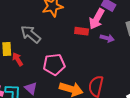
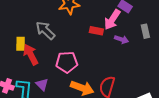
red arrow: (18, 59) -> (31, 55), size x1.5

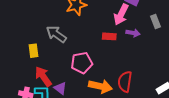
red rectangle: (96, 31) -> (109, 36), moved
red arrow: (31, 55) -> (43, 76), moved

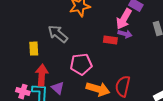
purple arrow: (133, 33) -> (125, 34), moved
red arrow: (43, 76) -> (42, 75), turned 35

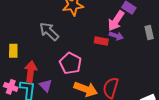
yellow rectangle: (34, 49) -> (13, 51), moved
pink pentagon: (81, 64) -> (70, 63), turned 30

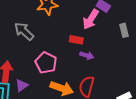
purple arrow: (116, 36) -> (87, 55), moved
purple triangle: (46, 86) -> (22, 85), turned 40

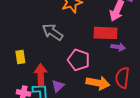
red rectangle: (76, 40) -> (106, 33), size x1.6

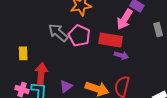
pink pentagon: (79, 60) -> (79, 36), moved
purple triangle: (58, 86) -> (66, 86), moved

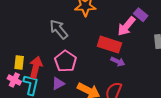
pink pentagon: (79, 36) -> (66, 61), moved
yellow rectangle: (23, 53) -> (19, 62), moved

